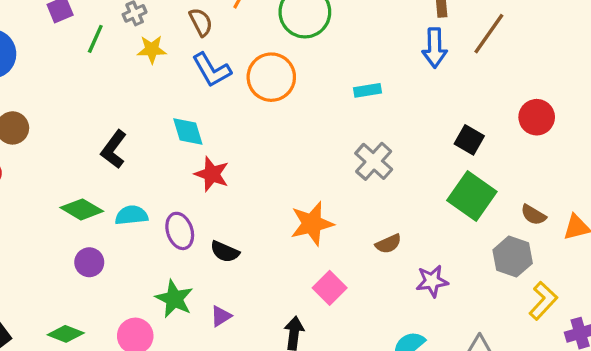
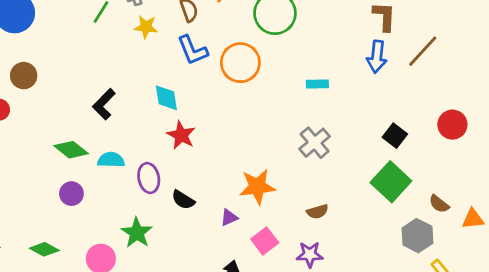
purple star: (432, 281) -> (310, 254), moved
purple triangle: (221, 316) -> (229, 218), moved

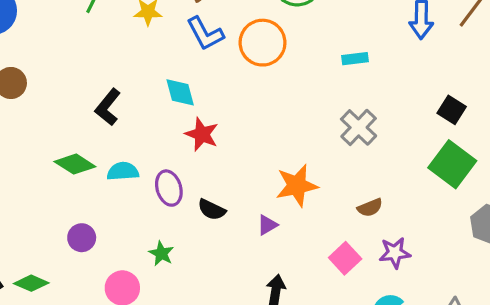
purple circle: (71, 194) -> (82, 238), moved
green star: (137, 233) -> (161, 253), size x0.7
pink square: (265, 241) -> (345, 258), moved
green diamond: (44, 249) -> (31, 283), moved
purple star: (310, 254) -> (395, 253), moved

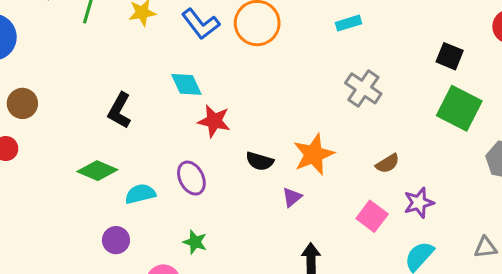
cyan semicircle: (123, 171) -> (140, 194), moved
black semicircle: (212, 210) -> (260, 161), moved

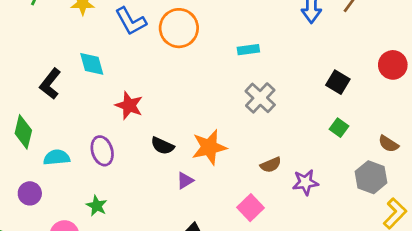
cyan rectangle: (348, 23) -> (248, 50), moved
cyan diamond: (186, 84) -> (92, 64), moved
green square: (459, 108) -> (339, 128), size x0.5
green diamond: (97, 171) -> (23, 132), turned 72
purple star: (419, 203) -> (305, 182), moved

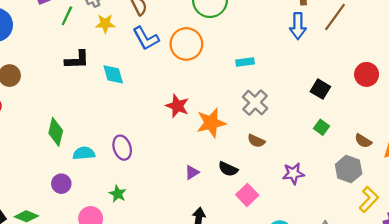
black L-shape: (50, 84) -> (77, 60), moved, turned -130
red star: (129, 105) -> (177, 106), moved
black semicircle: (162, 146) -> (228, 169), moved
orange star: (209, 147) -> (211, 123), moved
brown semicircle: (271, 165) -> (256, 141), moved, turned 48

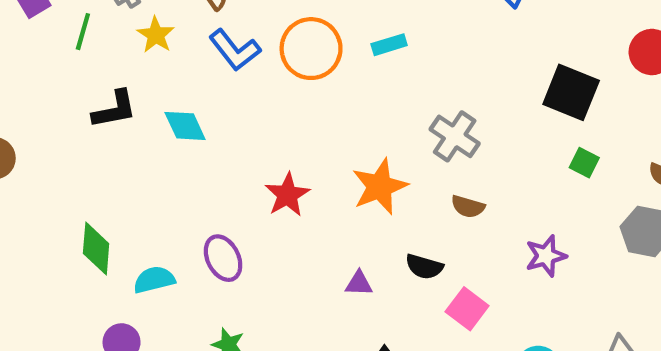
yellow star: (105, 24) -> (156, 35), turned -30
cyan rectangle: (245, 62) -> (389, 45), moved
black square: (320, 89) -> (571, 92), size x1.5
red star: (177, 106) -> (287, 195), moved, turned 30
purple triangle: (192, 172) -> (359, 283), turned 42

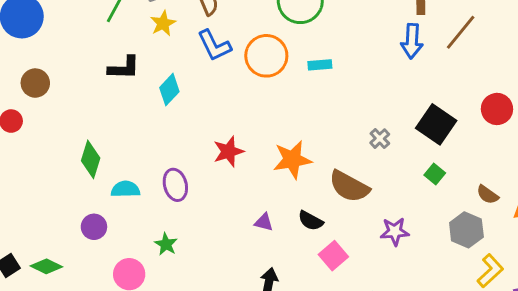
cyan diamond: (185, 126) -> (169, 90), turned 56
gray cross: (455, 136) -> (380, 139), moved, size x0.6
brown semicircle: (468, 207) -> (349, 186), size x1.8

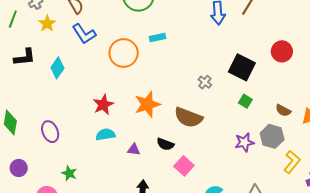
orange circle: (266, 56) -> (124, 53), moved
purple ellipse: (175, 185) -> (50, 132), moved
cyan semicircle: (125, 189) -> (105, 135), moved
purple star: (395, 231) -> (244, 142), moved

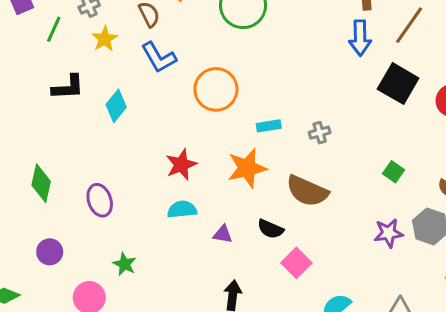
cyan rectangle: (158, 37) -> (269, 126), moved
black square: (242, 67) -> (398, 84), moved
gray cross: (205, 82) -> (320, 133), moved, turned 32

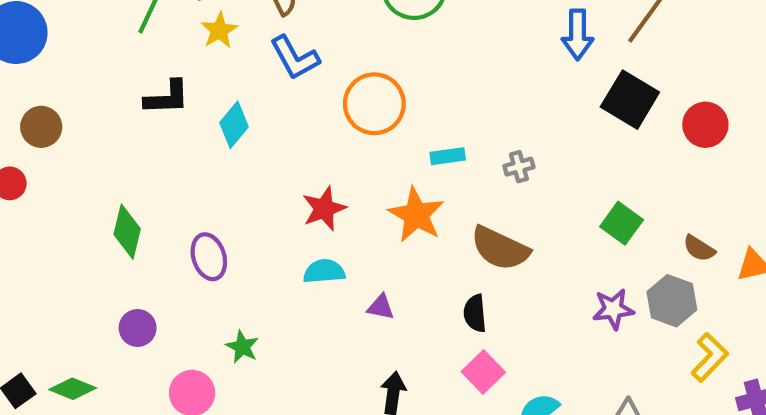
orange star: (247, 168) -> (416, 215), turned -30
green square: (393, 172) -> (622, 223), size x1.4
black semicircle: (270, 229) -> (475, 313), moved, turned 60
pink square: (296, 263) -> (483, 372), moved

